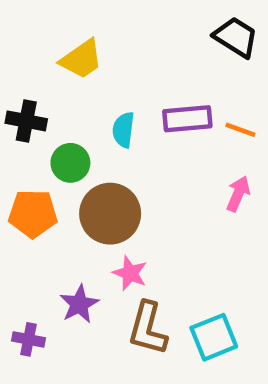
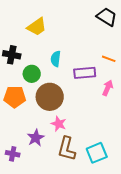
purple rectangle: (187, 119) -> (85, 73), moved

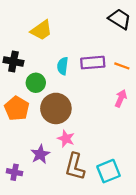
purple rectangle: (85, 73) -> (93, 63), moved
orange pentagon: (15, 97) -> (17, 108), turned 30

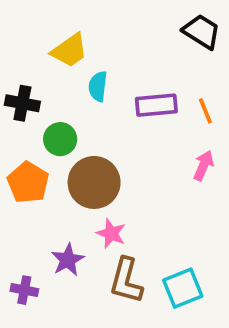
cyan semicircle: (63, 66) -> (98, 86), moved
orange line: (122, 66) -> (205, 111), turned 48

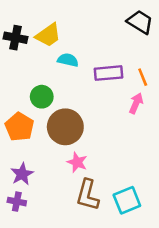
cyan semicircle: (98, 86) -> (68, 60), turned 96
black cross: (22, 103) -> (16, 38), moved
pink arrow: (203, 166) -> (136, 103), moved
purple star: (68, 260) -> (22, 174), moved

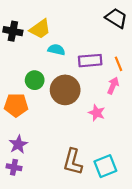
orange pentagon: (19, 127) -> (16, 105), turned -30
brown circle: (65, 127) -> (65, 90), moved
pink star: (77, 162) -> (97, 113), moved

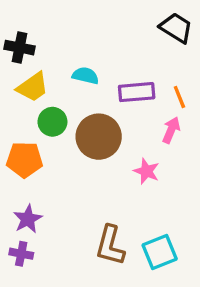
yellow trapezoid: (40, 29) -> (33, 87), moved

